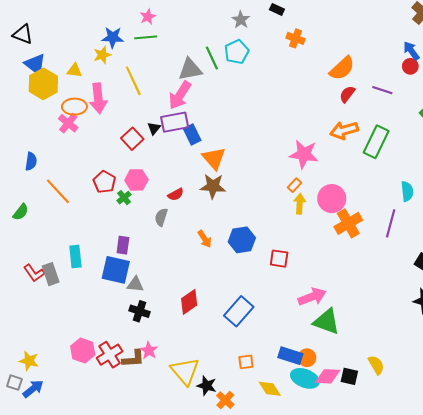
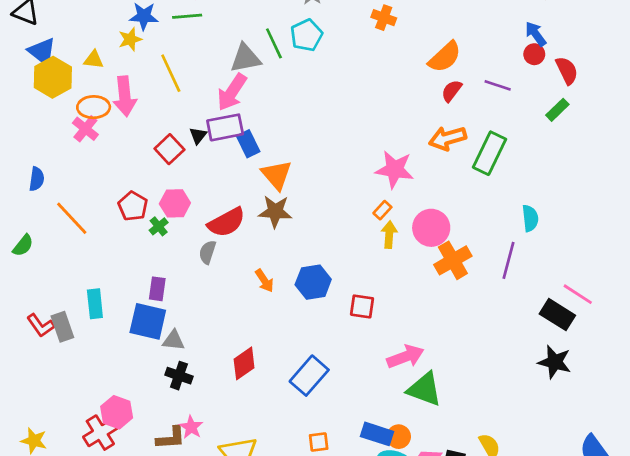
red semicircle: (176, 194) -> (226, 222), size x1.8
pink hexagon: (83, 350) -> (117, 412), moved
red cross: (110, 355) -> (100, 433), moved

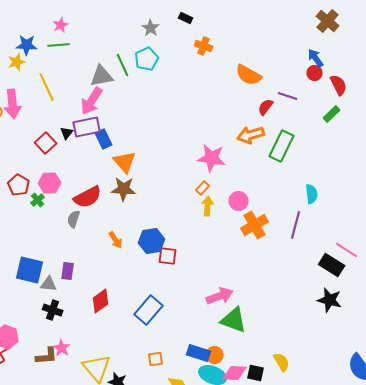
orange semicircle: (445, 57) -> (249, 75), turned 72
red semicircle: (452, 91) -> (266, 107), moved
pink circle: (431, 228) -> (239, 201), size x0.7
purple rectangle: (157, 289) -> (68, 271), moved
red square: (362, 306) -> (168, 256), moved

